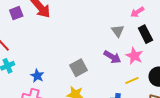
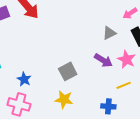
gray triangle: (118, 31) -> (109, 33), turned 40

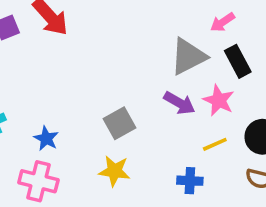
gray triangle: (109, 33) -> (188, 56), size x1.6

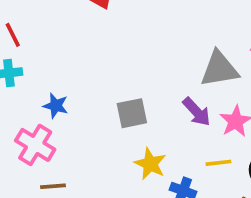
blue star: (46, 139) -> (56, 106), turned -30
yellow star: (114, 171) -> (150, 164), moved

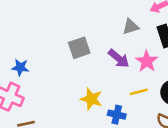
gray triangle: (219, 69) -> (131, 27), size x0.6
gray square: (132, 113) -> (79, 48), moved

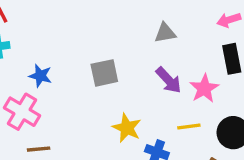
gray triangle: (131, 27) -> (165, 33), moved
gray square: (79, 48) -> (104, 73), moved

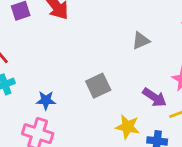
purple arrow: (169, 80) -> (154, 97), moved

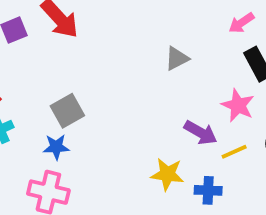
gray square: (98, 86) -> (67, 111), moved

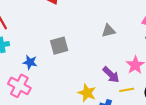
gray square: (67, 111) -> (59, 46), moved

